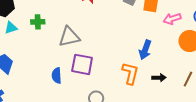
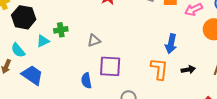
cyan triangle: (11, 28) -> (43, 41), moved
gray triangle: (69, 37) -> (94, 41), size x0.6

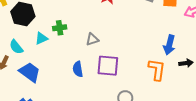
black arrow: (188, 70) -> (186, 63), moved
blue semicircle: (86, 81) -> (78, 69), moved

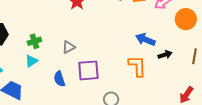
cyan triangle: (41, 38) -> (31, 61), moved
blue arrow: (169, 45) -> (145, 39), turned 108

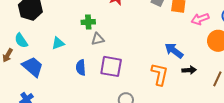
green cross: (34, 41) -> (88, 22), moved

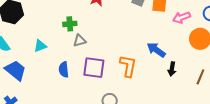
black arrow: (189, 70) -> (172, 69), turned 104
orange L-shape: (160, 74) -> (128, 66), moved

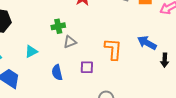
orange L-shape: (128, 66) -> (113, 49), moved
purple square: (94, 68) -> (87, 67), size x0.6

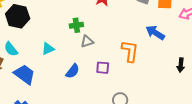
blue arrow: (147, 43) -> (155, 33), moved
blue semicircle: (57, 72) -> (73, 71), turned -133

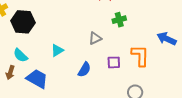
green cross: (76, 25) -> (119, 20), moved
blue arrow: (155, 33) -> (167, 39), moved
orange L-shape: (130, 51) -> (140, 56), moved

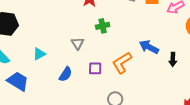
gray triangle: (95, 38) -> (78, 43), turned -40
orange L-shape: (140, 56) -> (122, 63), turned -125

